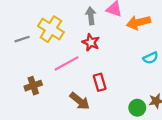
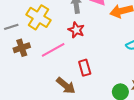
brown cross: (33, 86) -> (22, 48), moved

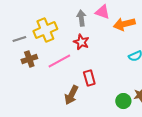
yellow cross: (39, 17) -> (45, 30), turned 35
brown arrow: (66, 86) -> (71, 95), turned 78

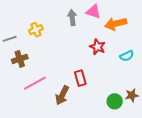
yellow cross: (45, 30) -> (36, 30), size x0.6
red star: (81, 42) -> (97, 47), moved
pink line: (59, 61) -> (35, 83), moved

